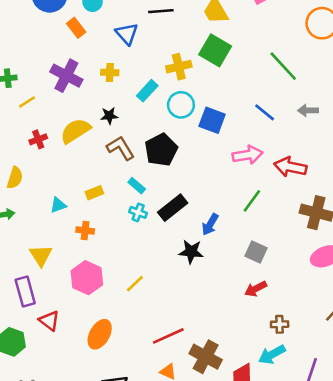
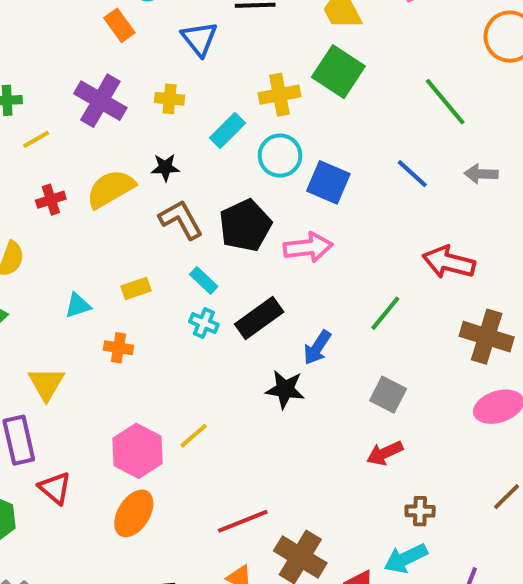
pink arrow: (247, 155) -> (308, 247), moved
pink hexagon: (87, 278) -> (137, 451), moved

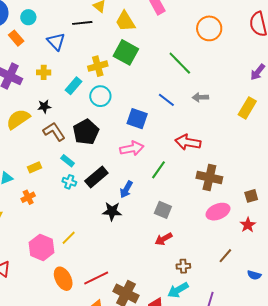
blue square: (328, 182) -> (137, 119), moved
pink arrow: (308, 247) -> (132, 149), moved
orange cross: (118, 348) -> (28, 197), turned -32
orange ellipse: (134, 513) -> (63, 279), moved, turned -55

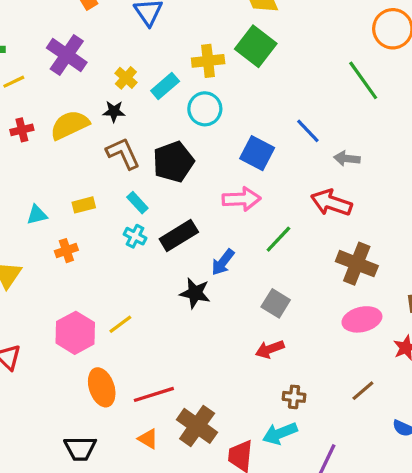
green line: (180, 63) -> (363, 80), moved
yellow cross: (44, 72) -> (126, 78), moved, turned 32
gray arrow: (200, 97) -> (347, 158), moved

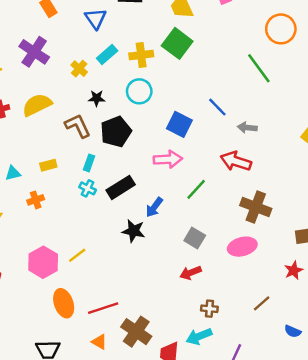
cyan rectangle: (165, 86) -> (107, 55), moved
black star: (114, 111) -> (97, 98), moved
cyan rectangle: (137, 203) -> (89, 163), turned 63
pink ellipse: (362, 319) -> (242, 247), moved

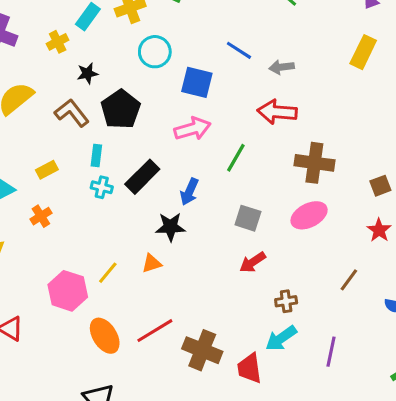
yellow cross: (79, 69) -> (58, 42), turned 35
cyan circle: (139, 91) -> (155, 52), moved
orange triangle: (99, 342) -> (152, 263), moved, turned -35

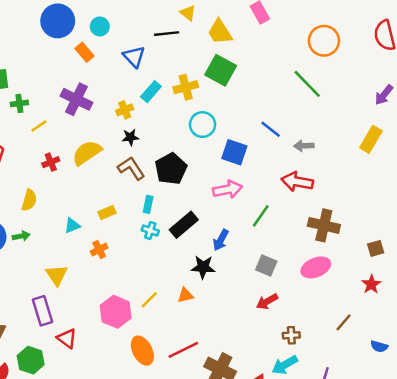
black star: (87, 73) -> (130, 137), moved

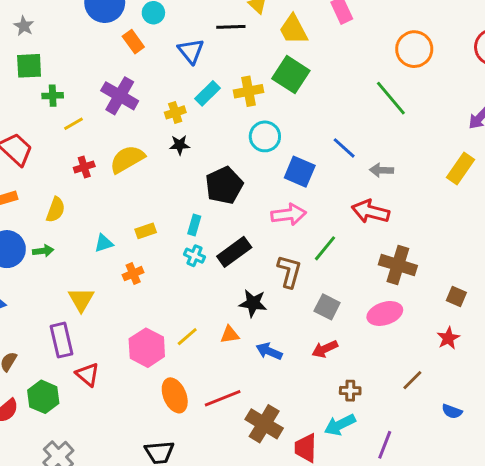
brown L-shape: (131, 168) -> (289, 271), moved, turned 44
blue arrow: (221, 240) -> (269, 351), moved, turned 80
brown square: (376, 248) -> (456, 297), turned 35

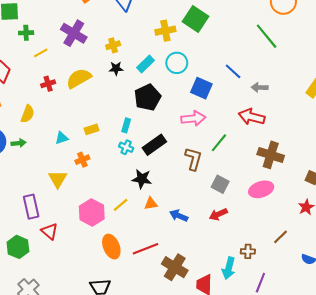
cyan rectangle: (207, 93) -> (146, 64), moved
yellow triangle: (81, 300) -> (58, 179), moved
black star: (253, 303) -> (142, 179), moved
brown cross: (350, 391) -> (248, 251), moved
cyan arrow: (340, 425) -> (229, 268), turned -50

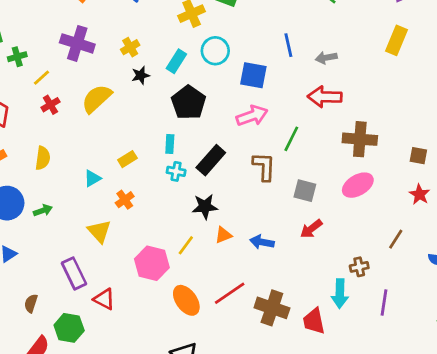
blue line: (233, 71) -> (288, 45), turned 48
red cross: (48, 84) -> (50, 105), moved
green arrow: (19, 143) -> (43, 210), moved

